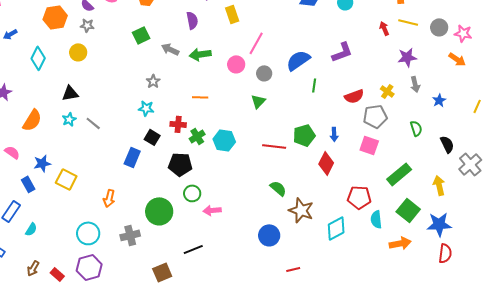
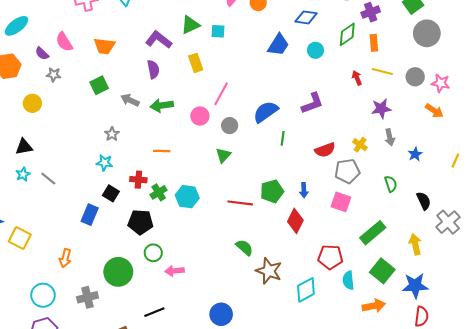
gray star: (87, 25) -> (54, 75), moved
blue circle: (269, 235) -> (221, 314), moved

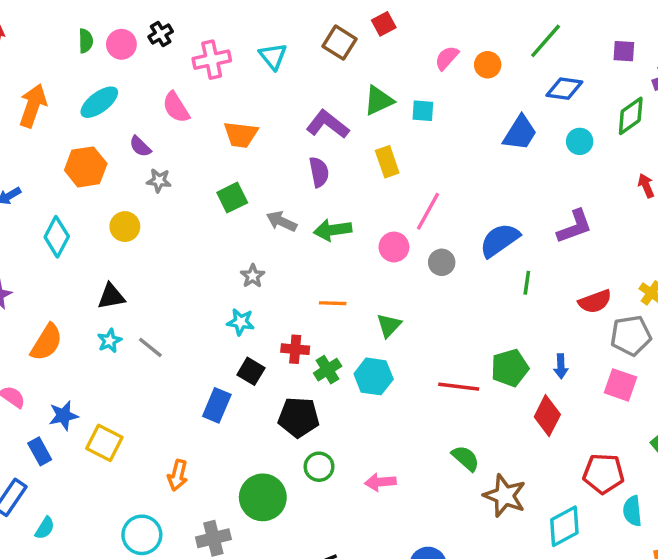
pink semicircle: (64, 42) -> (176, 107), moved
green triangle: (223, 155) -> (389, 325), moved
pink arrow: (174, 271) -> (380, 482), moved

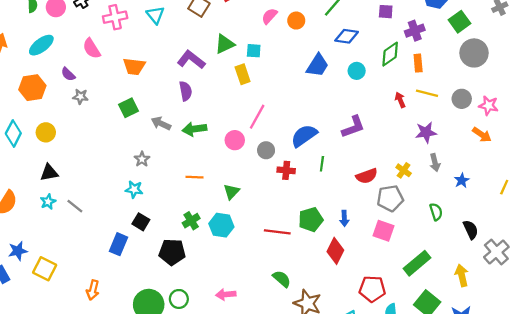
yellow rectangle: (387, 162) -> (243, 74), moved
yellow circle: (125, 227) -> (46, 132), moved
red cross: (295, 349) -> (286, 170), moved
green circle: (319, 467) -> (179, 299), moved

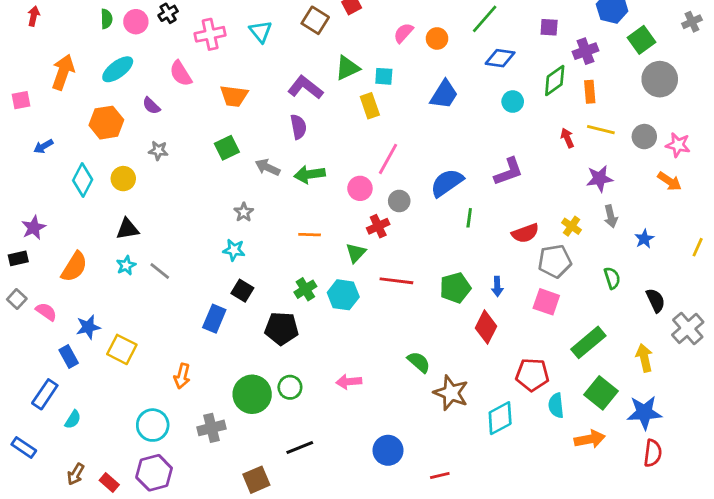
blue trapezoid: (317, 65) -> (444, 95), moved
gray star: (80, 97) -> (158, 151), moved
red cross: (286, 170) -> (378, 226), moved, turned -30
red line: (277, 232) -> (396, 281), moved

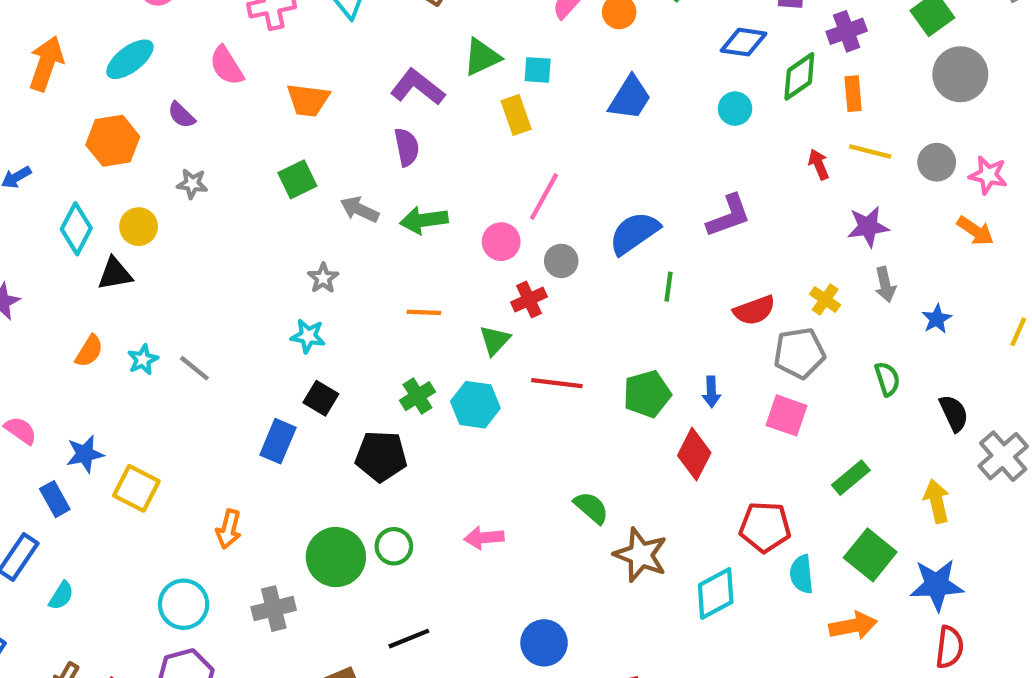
blue diamond: (500, 58) -> (744, 42), moved
black triangle: (127, 229) -> (115, 274), moved
orange semicircle: (74, 267) -> (89, 351), moved, size x0.7
green rectangle: (588, 342) -> (851, 478), size x0.7

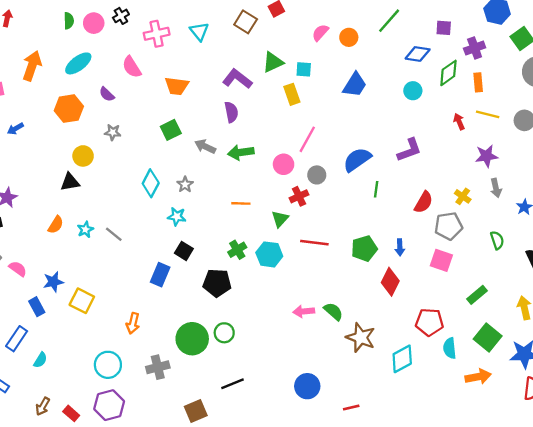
cyan diamond: (76, 229) -> (151, 183), moved
red semicircle: (754, 310) -> (424, 202), turned -40
pink arrow: (484, 538) -> (304, 311), moved

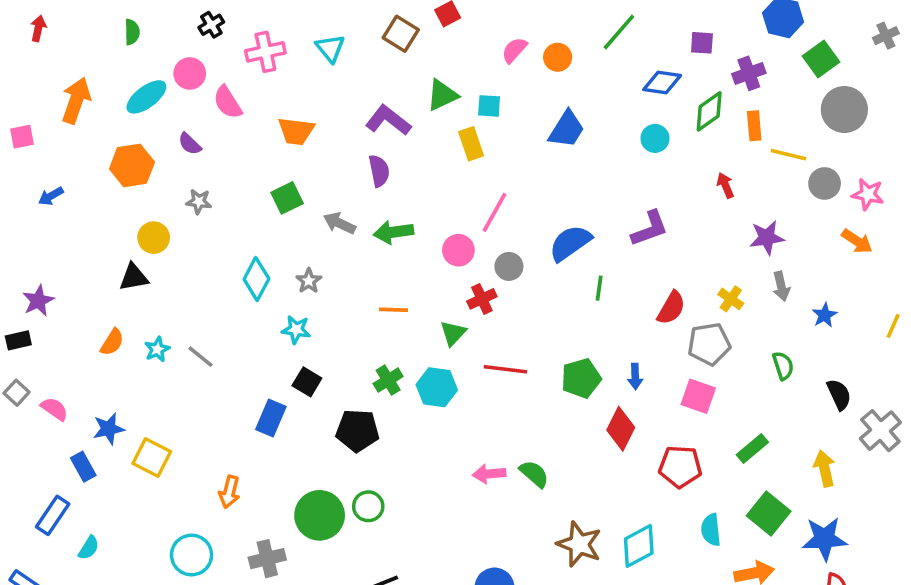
pink circle: (94, 23) -> (190, 73), moved
yellow line: (488, 114) -> (788, 155), moved
red pentagon: (429, 322) -> (680, 467), moved
brown star: (361, 338) -> (579, 544), moved

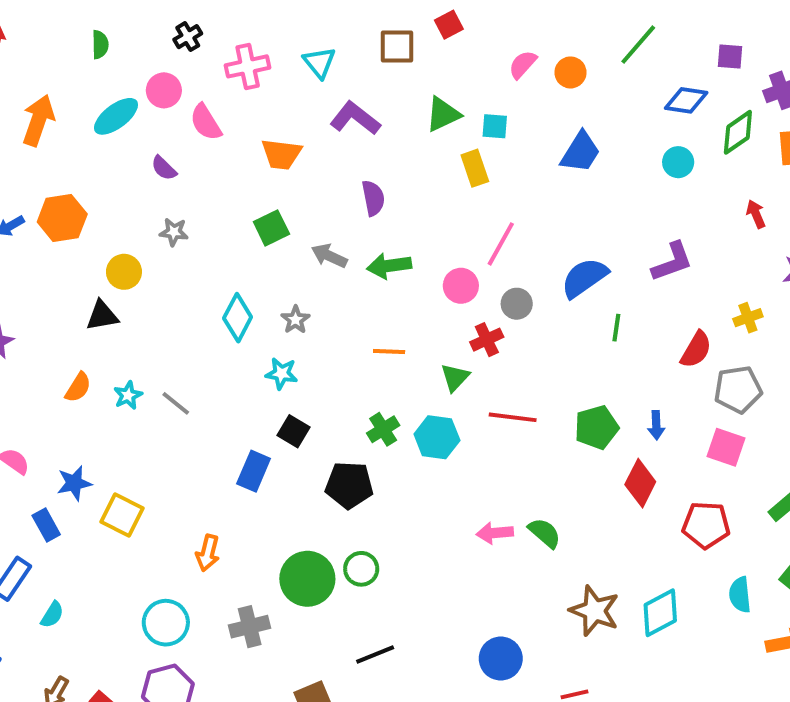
brown square: (401, 34) -> (397, 47), turned -32
purple L-shape: (388, 120) -> (355, 118), moved
orange hexagon: (132, 165) -> (62, 218), moved
yellow cross: (731, 299) -> (748, 318), moved, turned 35

